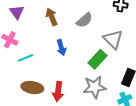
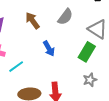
gray star: (95, 87) -> (90, 80), size x0.6

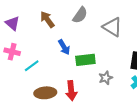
green rectangle: (87, 52) -> (85, 60), moved, turned 54

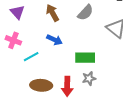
blue arrow: (64, 47) -> (54, 40), moved, turned -42
gray star: (106, 78) -> (89, 78), moved

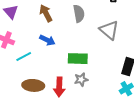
gray semicircle: (85, 13) -> (79, 14), turned -54

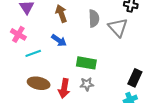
gray triangle: (109, 30) -> (118, 27), moved

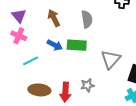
gray triangle: (118, 27) -> (111, 59), moved, turned 30
pink cross: (18, 34) -> (19, 36), moved
green rectangle: (86, 63) -> (77, 45), moved

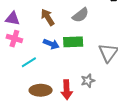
purple triangle: (19, 16) -> (13, 19), turned -35
gray semicircle: (87, 19) -> (81, 15), turned 66

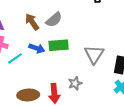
gray semicircle: (81, 15) -> (54, 20), moved
cyan line: (29, 62) -> (15, 58), moved

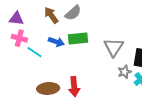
cyan line: (15, 58) -> (35, 52), turned 70
gray star: (75, 83) -> (124, 72), moved

